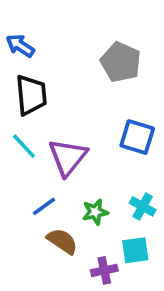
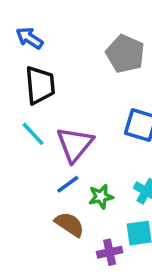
blue line: (44, 206) -> (68, 184), moved

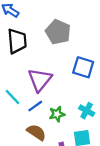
gray pentagon: (125, 54) -> (58, 32), moved
cyan line: (33, 134) -> (12, 97), moved

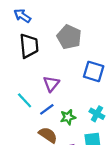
purple triangle: (40, 80) -> (51, 84), size x0.7

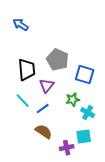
gray pentagon: (69, 37) -> (58, 60), moved
black trapezoid: (29, 46) -> (27, 70), moved
green star: (68, 117) -> (73, 100), moved

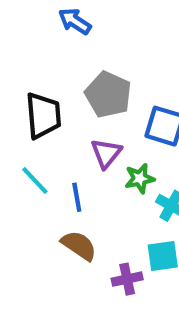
blue arrow: (21, 25) -> (75, 21), moved
purple triangle: (47, 86) -> (106, 153), moved
blue line: (43, 109) -> (77, 197), turned -64

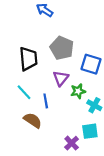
brown semicircle: (79, 245) -> (33, 120), moved
purple cross: (127, 279) -> (72, 143), turned -32

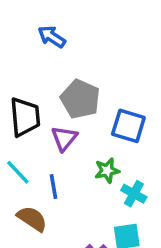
purple triangle: (61, 78) -> (64, 138), moved

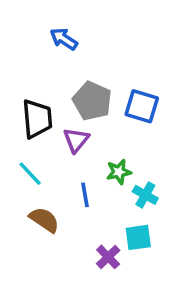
blue square: (128, 126) -> (142, 106), moved
blue line: (54, 187) -> (85, 195), moved

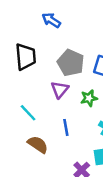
black trapezoid: (37, 119) -> (26, 57), moved
green star: (119, 172) -> (89, 98), moved

